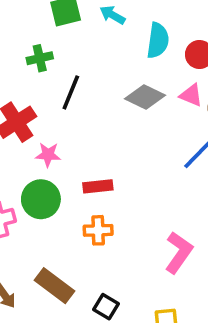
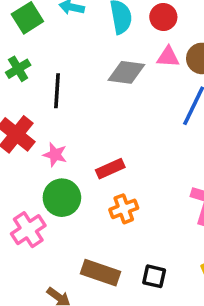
pink star: (48, 155) -> (55, 155), turned 30

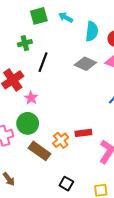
red rectangle: (110, 169) -> (83, 133), moved
orange cross: (124, 209) -> (61, 140), turned -35
brown rectangle: (101, 273) -> (40, 151), moved

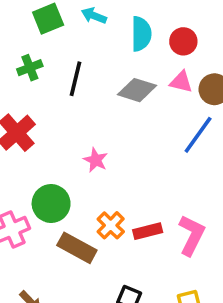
black line: (43, 62) -> (75, 79), moved
pink star: (31, 98) -> (96, 160), moved
red rectangle: (83, 133) -> (148, 231), moved

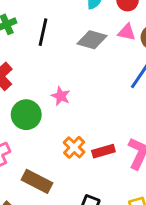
green circle: (51, 204) -> (26, 115), moved
brown rectangle: (77, 248) -> (37, 181), moved

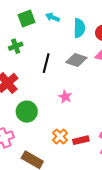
black line: (43, 32) -> (46, 63), moved
pink star: (61, 96) -> (65, 97), moved

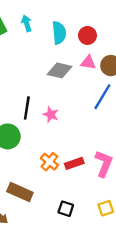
cyan arrow: (53, 17) -> (27, 23), turned 56
black line: (46, 63) -> (27, 108), moved

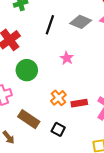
black line: (27, 108) -> (50, 25), moved
black square: (66, 209) -> (58, 129), moved

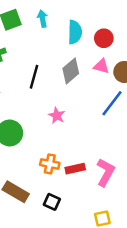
gray diamond: (81, 22) -> (71, 71), turned -60
orange cross: (58, 98) -> (50, 164), turned -35

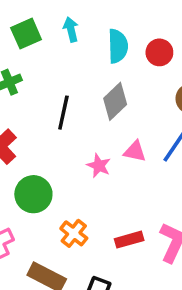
pink triangle: (101, 66) -> (135, 151), moved
orange cross: (50, 164) -> (74, 233), moved, turned 30

